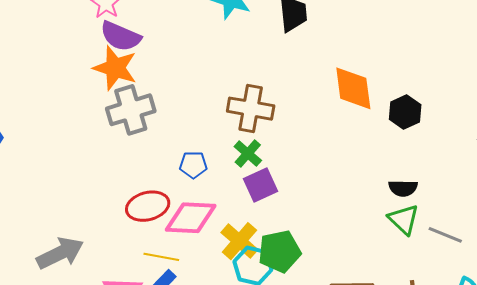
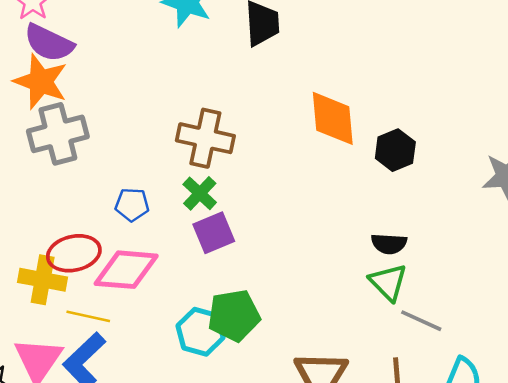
gray line: (445, 235) -> (421, 321), moved
yellow cross: (239, 241) -> (43, 280), moved, turned -33

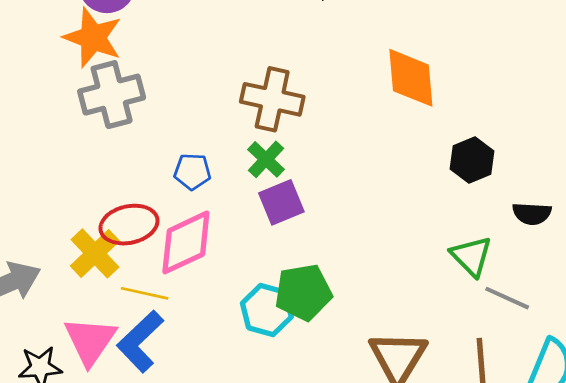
black hexagon: (395, 150) -> (472, 160), moved
black semicircle: (389, 244) -> (532, 214), moved
pink diamond: (126, 270) -> (186, 242), turned -30
yellow cross: (43, 280) -> (95, 253), turned 36

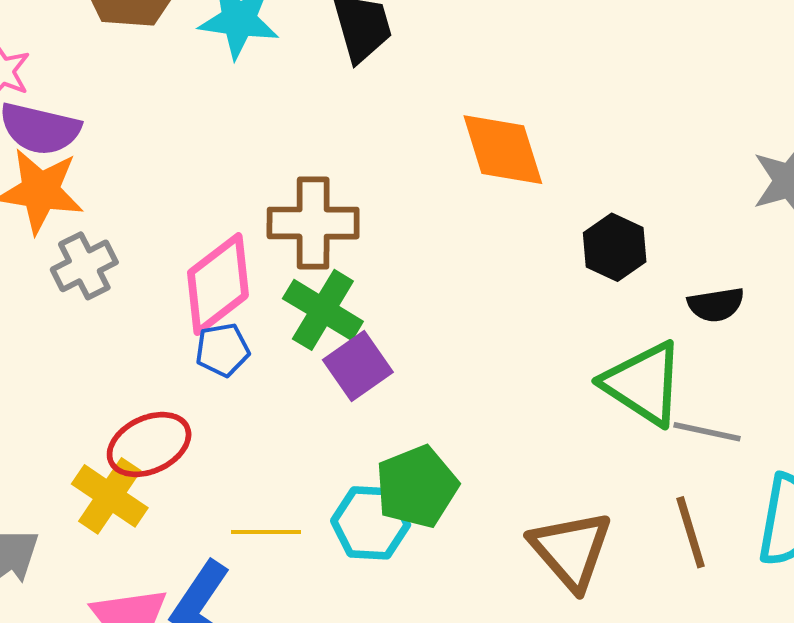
gray cross: (112, 95) -> (84, 266), size x0.7
green cross: (266, 159) -> (323, 310), size x1.4
pink diamond: (186, 242) -> (218, 284), moved
green triangle: (471, 256) -> (643, 384), size x1.4
yellow line: (145, 293) -> (266, 532), moved

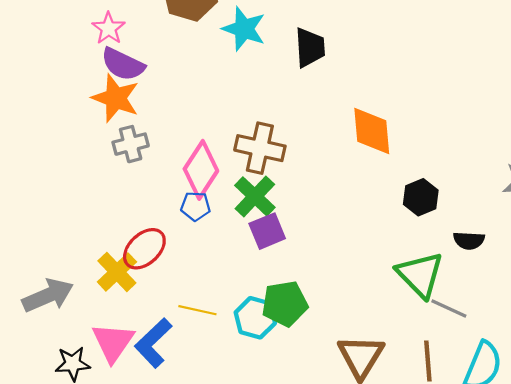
pink diamond: (218, 284) -> (201, 170), turned -32
red ellipse: (149, 444) -> (144, 249), turned -30

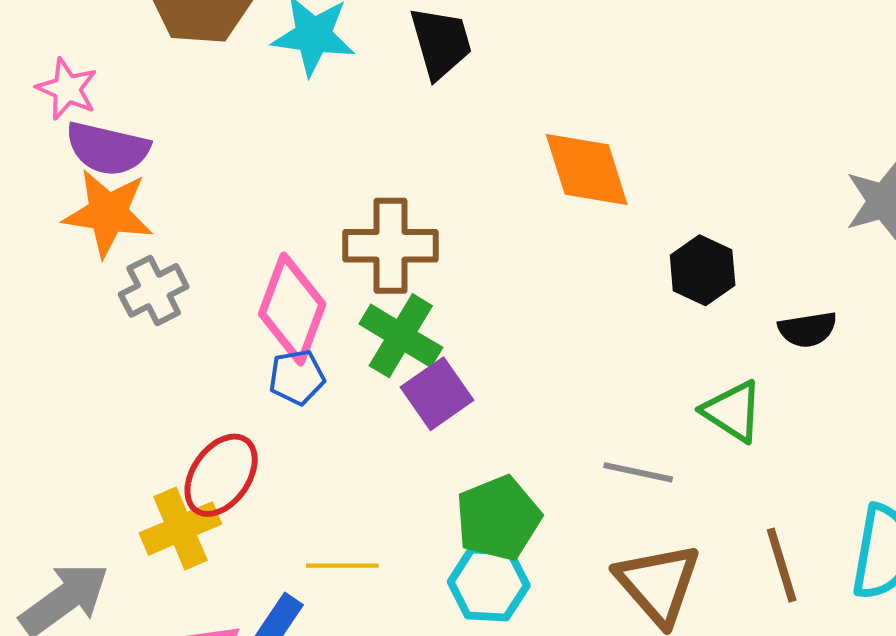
yellow cross: (117, 272) -> (180, 528), turned 33
green triangle: (420, 275) -> (733, 411), size x0.7
gray line: (449, 308) -> (638, 472), moved
cyan hexagon: (255, 318) -> (489, 584), moved

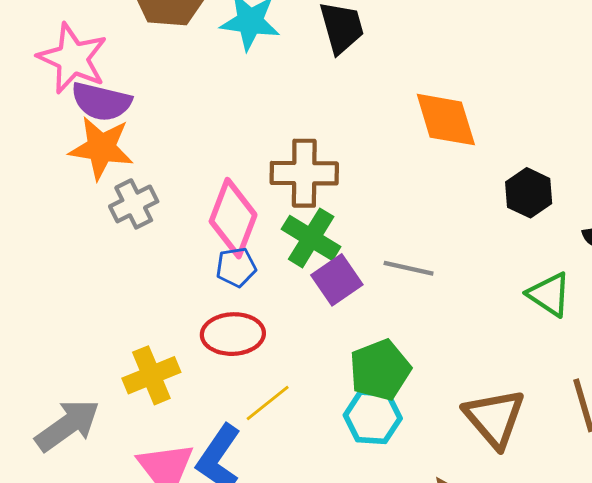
pink star: (67, 89) -> (73, 58), size x1.6
gray line: (638, 472) -> (409, 268), moved
red ellipse: (221, 475) -> (233, 334), moved, turned 52
yellow line: (342, 566) -> (268, 403), turned -39

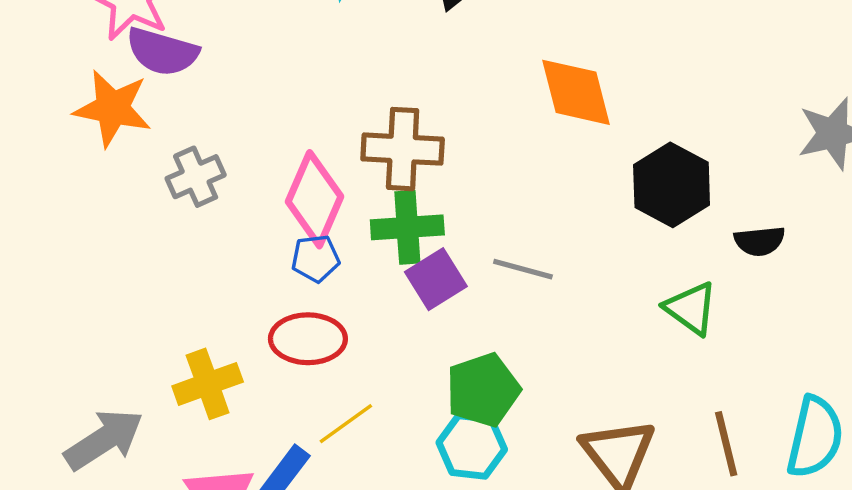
orange star: (101, 148) -> (113, 108), moved
black hexagon: (529, 193) -> (672, 185), size x1.4
green cross: (311, 238) -> (407, 227), turned -38

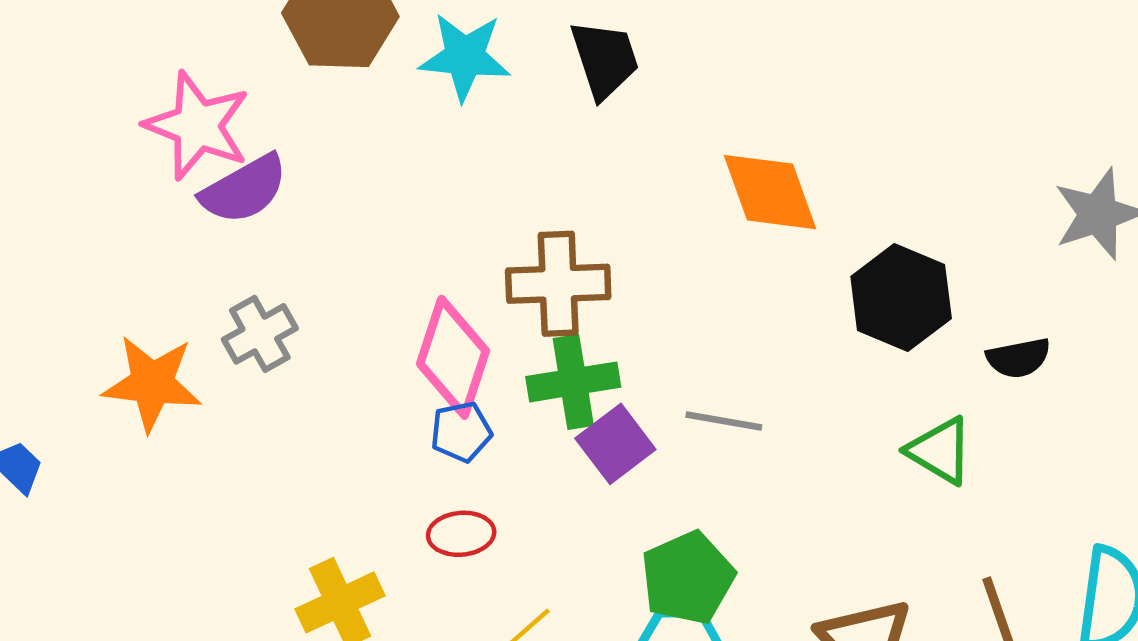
purple semicircle: (162, 52) -> (244, 189), turned -40
orange star: (113, 108) -> (152, 383), moved
gray cross: (196, 177) -> (260, 334), moved
red ellipse: (308, 339) -> (461, 534), size x0.7

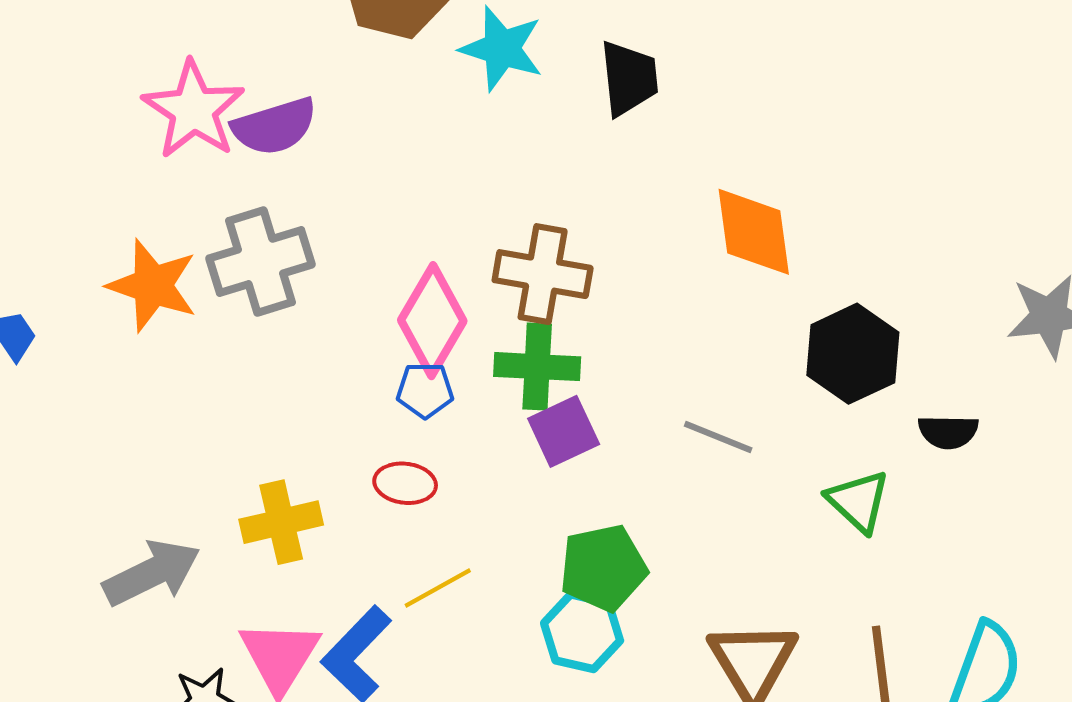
pink star: (197, 126) -> (193, 110), moved
gray cross: (260, 334) -> (260, 261), size x1.5
gray line: (724, 421) -> (718, 437), moved

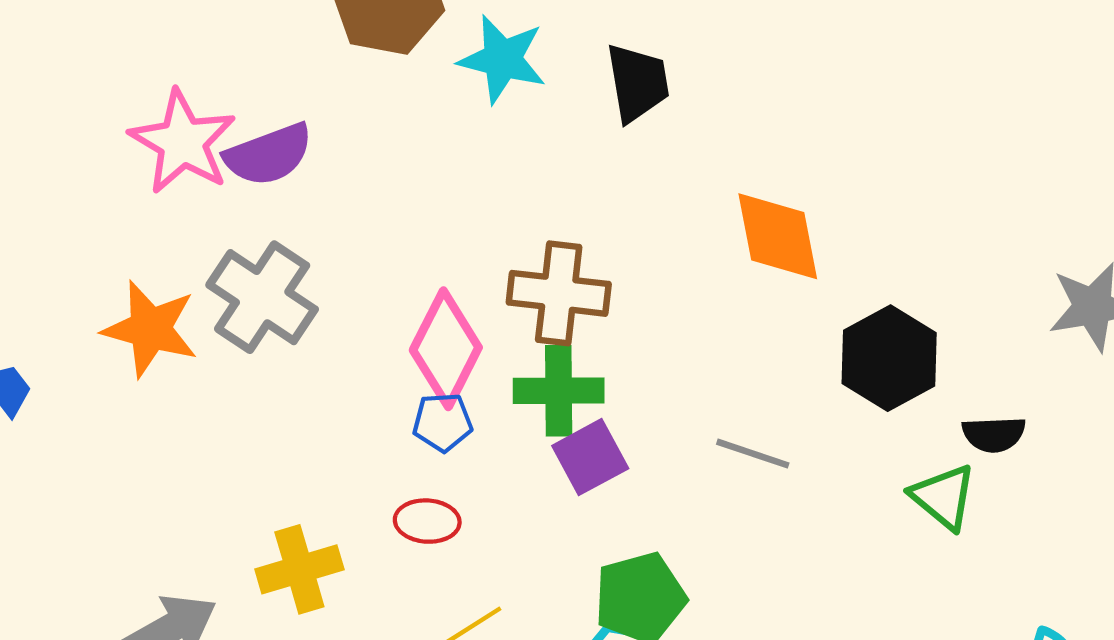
gray cross: (260, 261) -> (262, 297), turned -36
green triangle: (858, 501) -> (943, 497), moved

